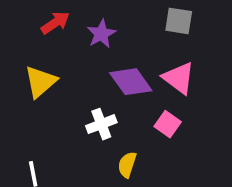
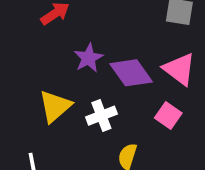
purple star: (101, 34) -> (88, 58), moved
yellow triangle: (41, 82) -> (55, 106), moved

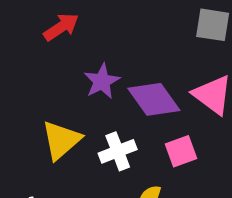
pink square: (168, 116) -> (181, 151), moved, turned 35

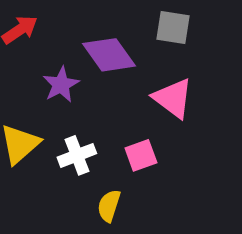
purple diamond: (154, 99) -> (109, 55), moved

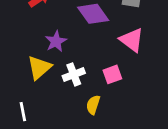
purple star: (61, 85) -> (56, 41), moved

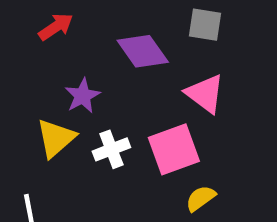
pink square: (112, 74) -> (174, 149), size x1.6
yellow semicircle: (93, 105) -> (201, 198), moved, turned 36

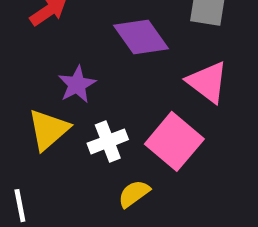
pink square: (174, 149) -> (174, 141), turned -30
yellow semicircle: (201, 198) -> (134, 194), moved

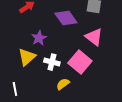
white cross: (108, 141) -> (52, 62), turned 35

